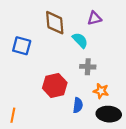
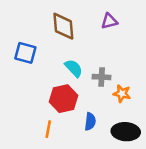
cyan semicircle: (80, 40) -> (74, 68), moved
orange star: (101, 91) -> (122, 94), moved
orange line: (13, 115) -> (48, 129), moved

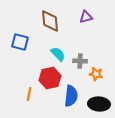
blue semicircle: (90, 122) -> (71, 96), size x1.5
orange line: (48, 129) -> (29, 94), moved

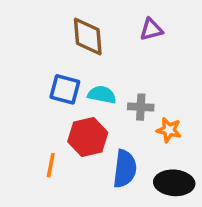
blue square: (20, 42) -> (65, 89), moved
cyan semicircle: (58, 54) -> (102, 95), turned -35

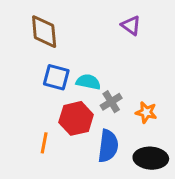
purple triangle: (151, 29) -> (131, 25), turned 50
brown diamond: (88, 36) -> (44, 32), moved
gray cross: (141, 107) -> (111, 102), moved, turned -35

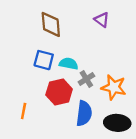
brown diamond: (44, 32) -> (51, 24), moved
orange star: (146, 112) -> (114, 87), size x1.5
orange line: (44, 143) -> (24, 111), moved

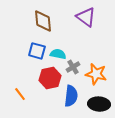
purple triangle: (102, 20) -> (86, 17), size x1.5
orange line: (24, 111) -> (20, 94), turned -48

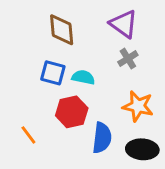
gray cross: (73, 67) -> (128, 59), moved

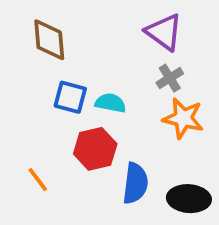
brown diamond: (62, 30) -> (49, 40), moved
orange star: (138, 106) -> (183, 118), moved

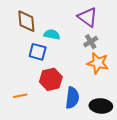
cyan semicircle: (110, 103) -> (52, 34), moved
orange line: (38, 179) -> (20, 96), turned -64

